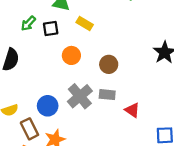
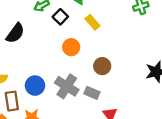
black square: (51, 29) -> (60, 17), turned 35
gray cross: (80, 96) -> (67, 86), turned -35

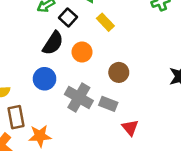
black semicircle: (15, 33) -> (53, 43), moved
blue circle: (35, 86) -> (45, 79), moved

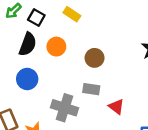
gray cross: (79, 98) -> (64, 108), moved

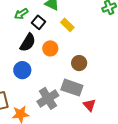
gray rectangle: (91, 89) -> (72, 88), size x1.5
gray cross: (64, 108) -> (48, 98), turned 30

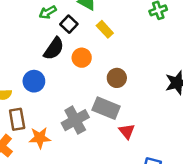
blue circle: (22, 70) -> (34, 81), moved

